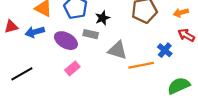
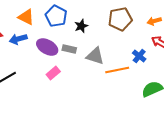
gray rectangle: (91, 34) -> (69, 49), moved

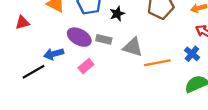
blue arrow: (18, 39) -> (54, 54), moved
blue cross: (139, 56) -> (192, 54), moved

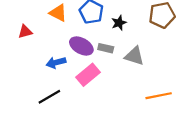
orange line: (157, 63) -> (159, 96), moved
pink rectangle: (86, 66) -> (88, 75), size x1.5
black line: (34, 72) -> (49, 97), moved

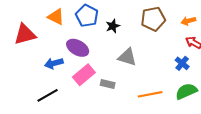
red triangle: (25, 32) -> (25, 34), size x1.6
gray rectangle: (106, 48) -> (108, 84), moved

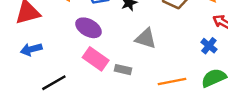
blue arrow: (54, 63) -> (31, 49), moved
pink rectangle: (84, 75) -> (96, 59), turned 75

